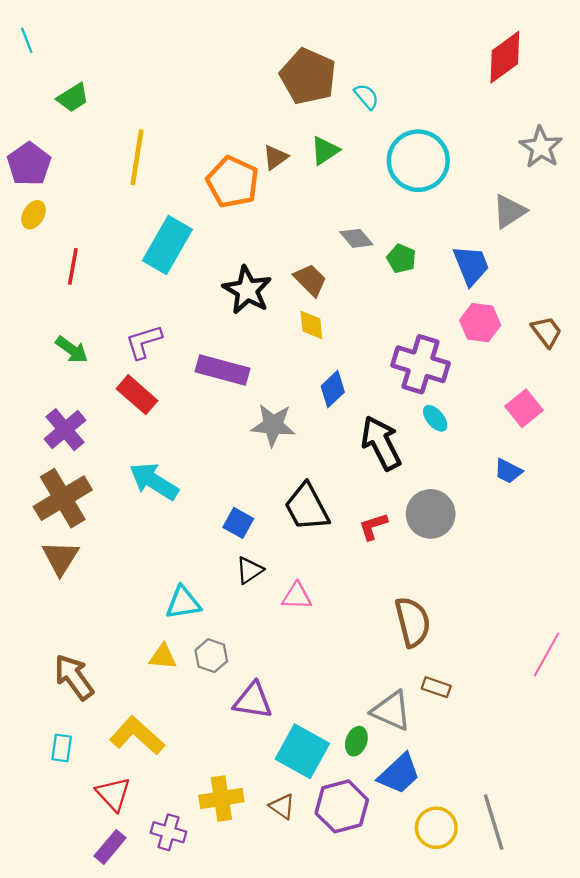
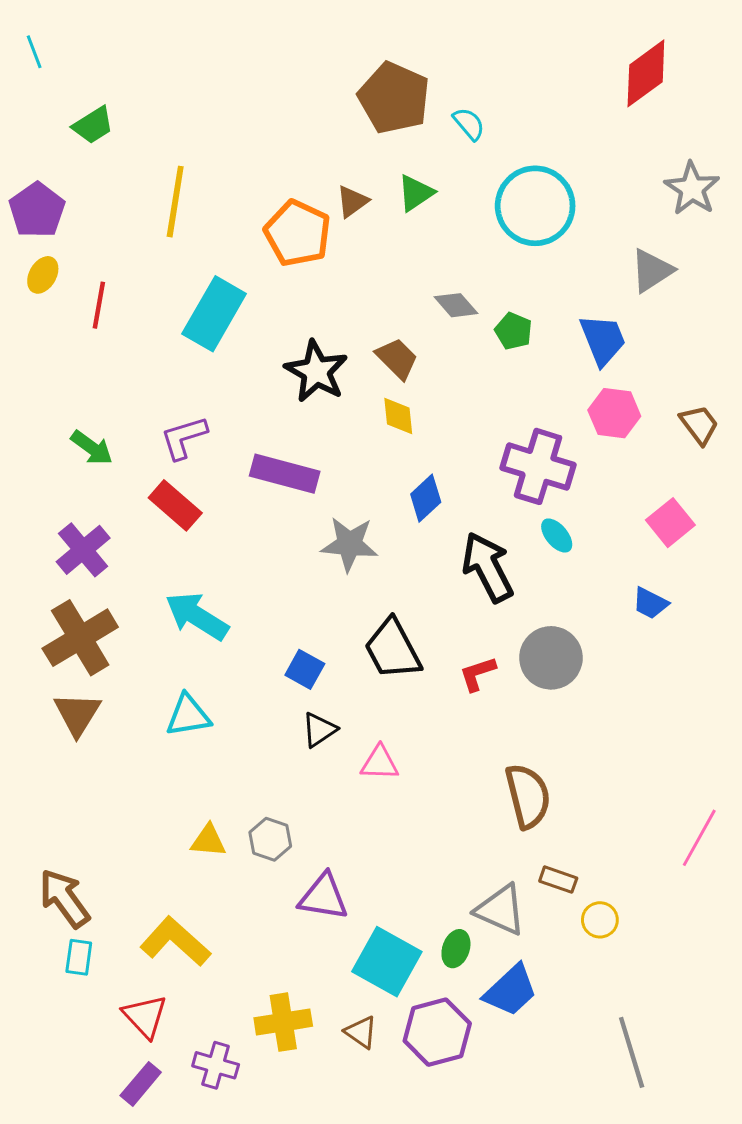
red line: (73, 266) -> (99, 305), moved
cyan triangle: (183, 603) -> (188, 715), moved
brown arrow: (74, 677) -> (64, 898), moved
yellow circle: (436, 828) -> (600, 920), moved, size x0.7

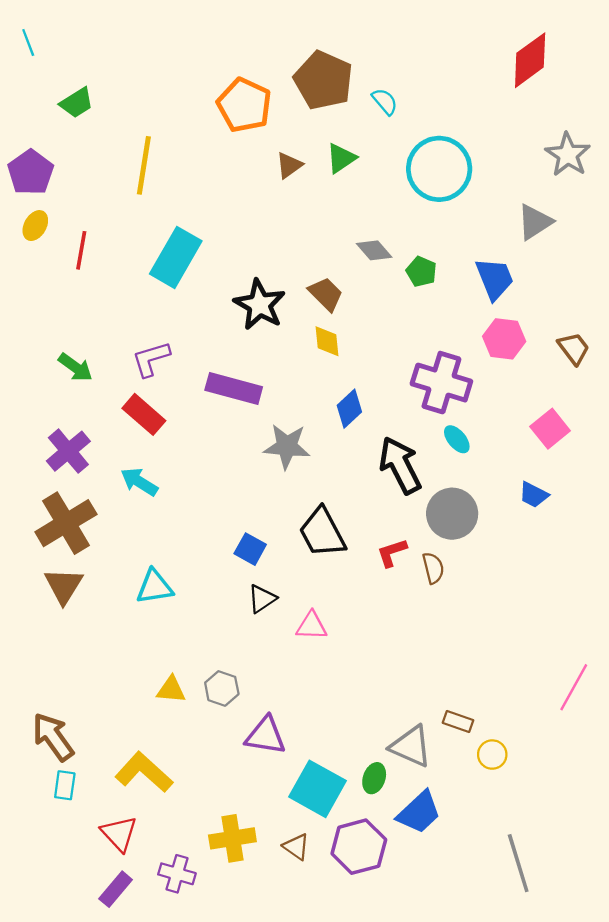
orange pentagon: (298, 233) -> (244, 105), moved
cyan arrow: (197, 616) -> (139, 482), moved, size x0.7
gray circle: (551, 658) -> (452, 514), moved
brown semicircle: (528, 796) -> (433, 568), moved, size x0.6

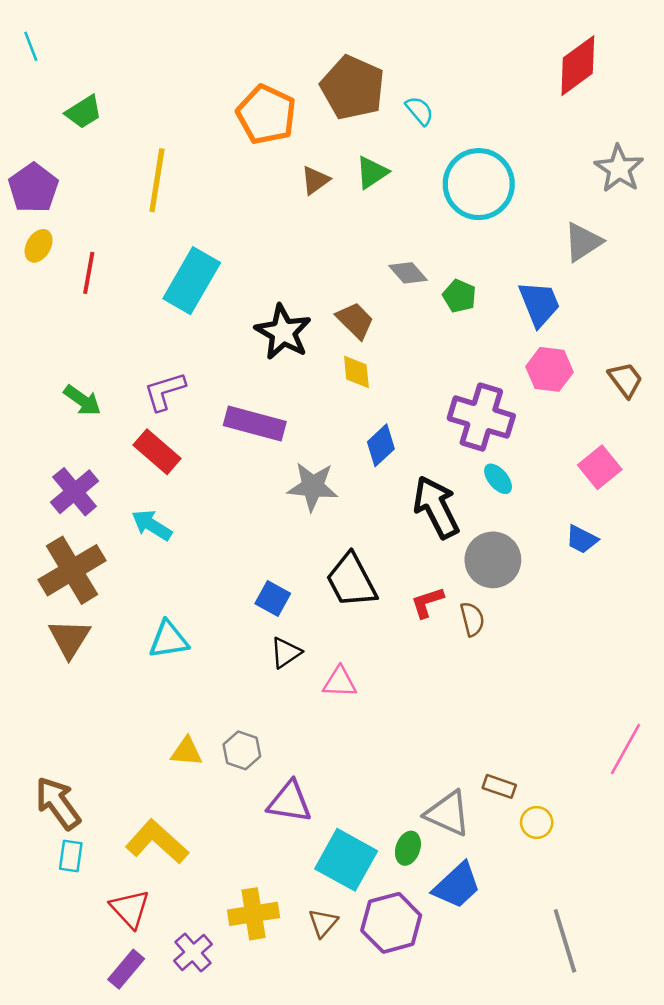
brown triangle: (296, 847) -> (323, 923), turned 36
purple cross: (177, 874) -> (193, 952), turned 33

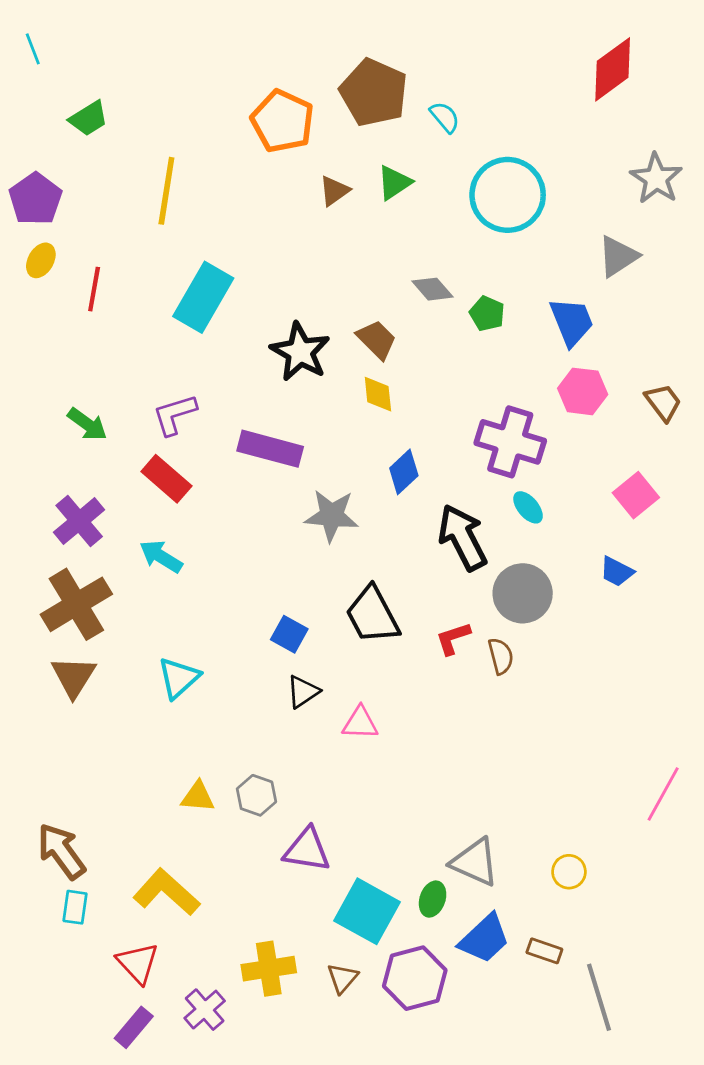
cyan triangle: (169, 640) -> (179, 678), turned -33
brown rectangle: (499, 786) -> (544, 951), moved

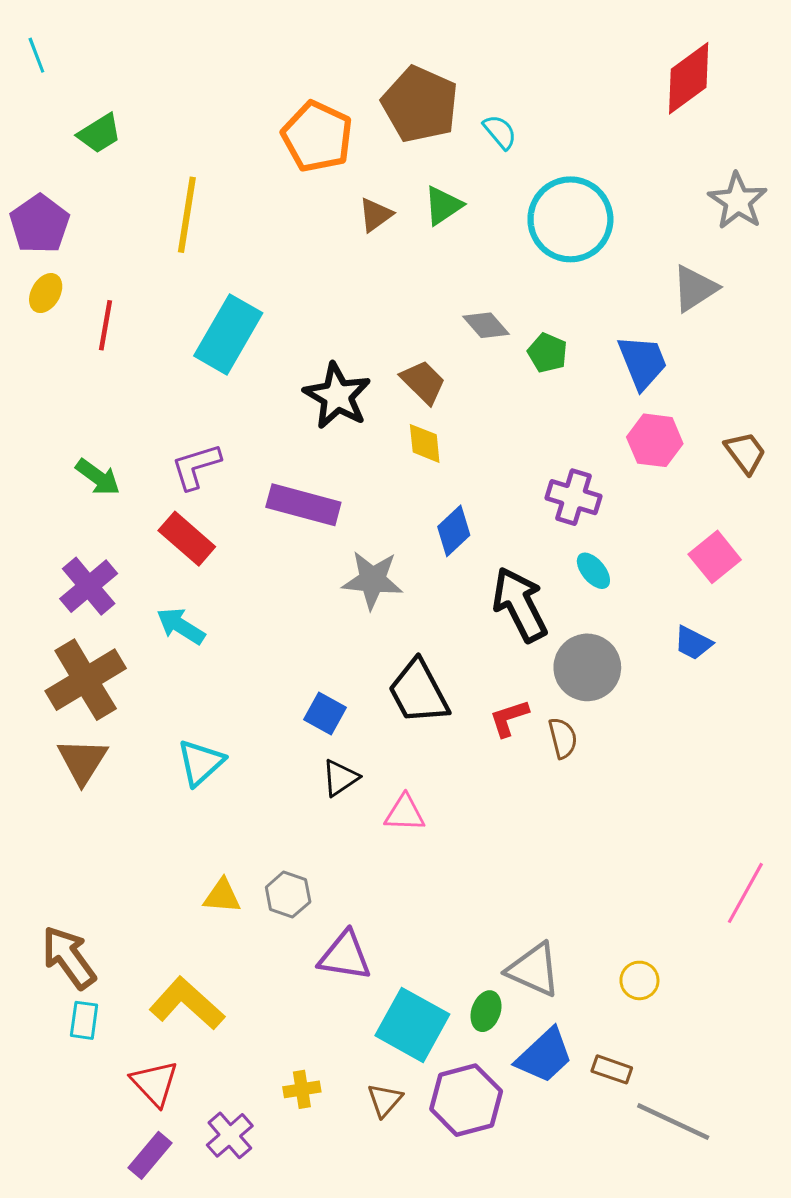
purple cross: (510, 442) -> (573, 497), size x0.7
yellow cross: (269, 969) -> (302, 1089), size x0.6
gray line: (599, 997) -> (673, 1122), turned -48

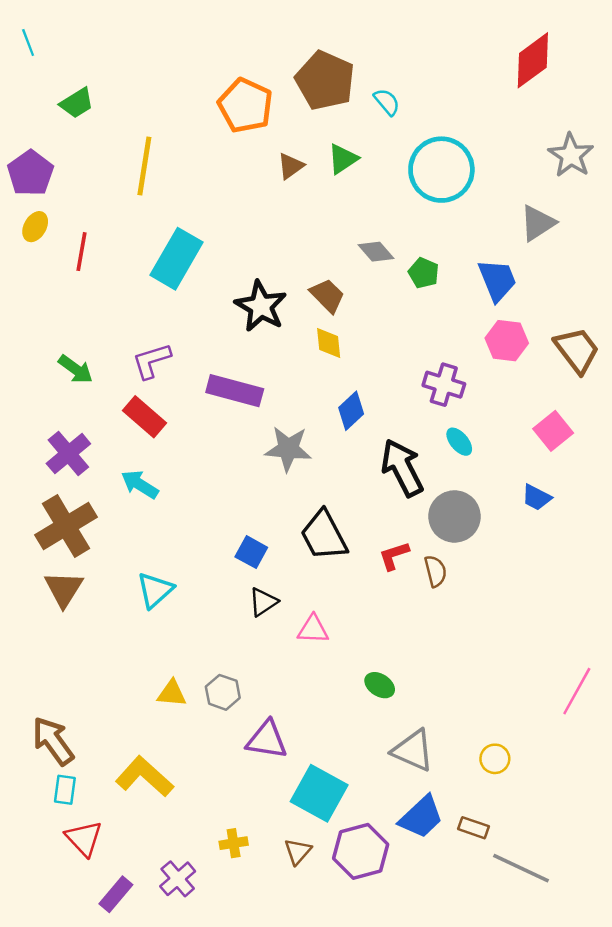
brown trapezoid: (745, 453) -> (577, 350), size x1.4
green ellipse: (486, 1011) -> (380, 685), moved, turned -76
red triangle: (155, 1083) -> (84, 838), moved

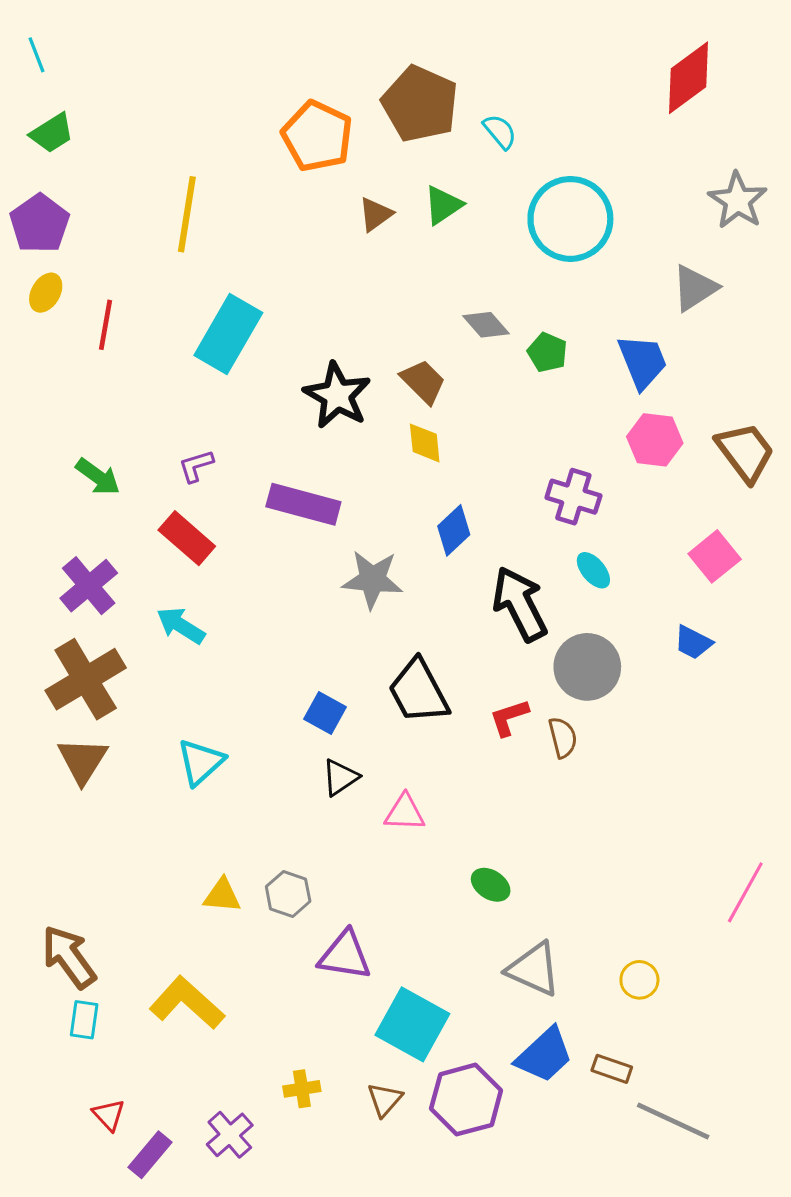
green trapezoid: (77, 103) -> (52, 133), moved
purple L-shape: (152, 361) -> (196, 466), size x0.7
red triangle: (84, 838) -> (109, 1115), moved, size x0.7

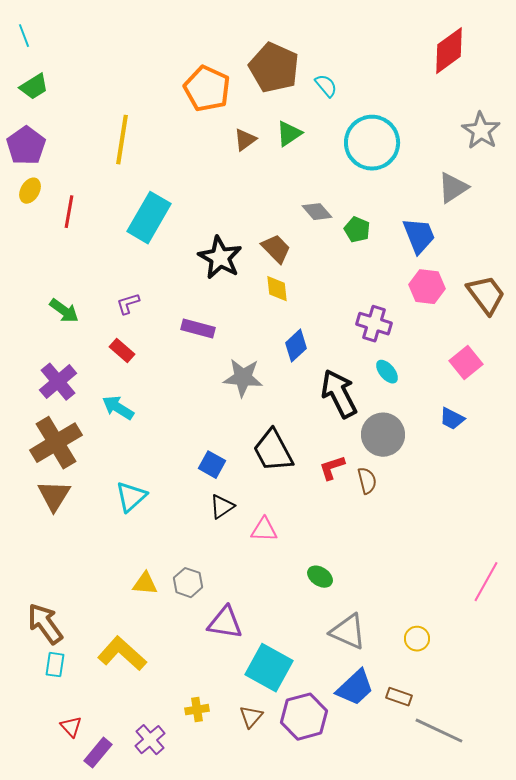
purple rectangle: (303, 504) -> (198, 329), size x0.7
red rectangle: (187, 538) -> (122, 351), size x0.7

